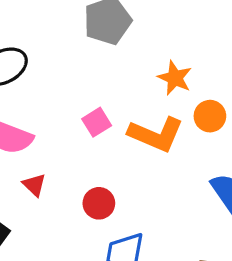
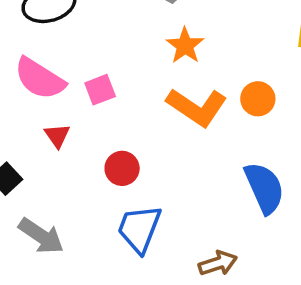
orange star: (175, 78) -> (185, 46), moved
pink square: (97, 122) -> (100, 90), moved

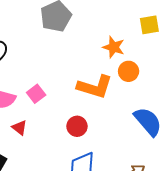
orange star: (185, 46) -> (114, 47), moved
red circle: (122, 168) -> (77, 126), moved

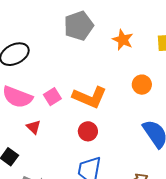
orange star: (114, 47) -> (123, 40), moved
orange L-shape: (95, 87) -> (90, 97), moved

